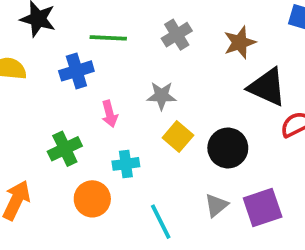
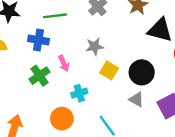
blue cross: (76, 71) -> (39, 40), turned 36
green cross: (65, 149) -> (39, 76), moved
gray triangle: (216, 205) -> (136, 99), moved, turned -42

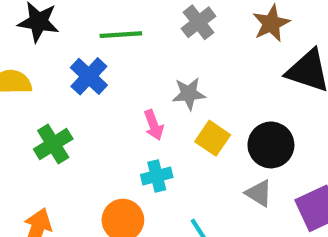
blue cross: (39, 40) -> (89, 76), turned 30
pink arrow: (64, 63) -> (154, 125), moved
green cross: (39, 76) -> (53, 144), moved

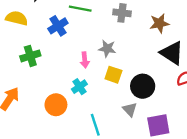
gray cross: (199, 22) -> (122, 13), turned 30
yellow square: (213, 138) -> (113, 75), turned -30
cyan cross: (157, 176) -> (79, 87), turned -35

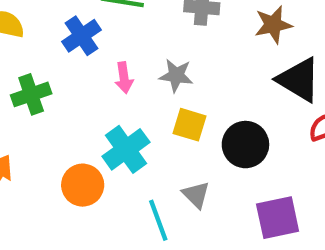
pink arrow: (85, 60) -> (124, 78), moved
cyan cross: (79, 87) -> (126, 149), size x1.5
gray triangle: (130, 109) -> (196, 195), moved

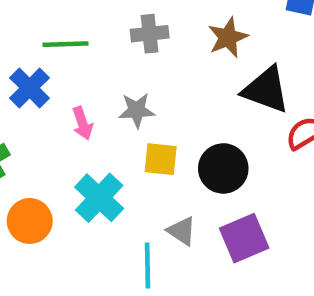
orange circle: (83, 185) -> (30, 221), moved
purple square: (278, 218) -> (244, 238), moved
cyan line: (158, 220) -> (147, 266), turned 30

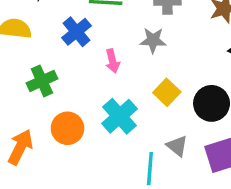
gray star: (137, 110) -> (153, 40), moved
yellow square: (161, 159) -> (167, 92), turned 32

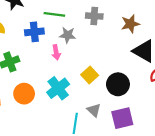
blue cross: (77, 32) -> (34, 32), turned 30
gray star: (153, 40) -> (68, 35), moved

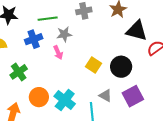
cyan cross: (58, 88) -> (65, 100), moved

